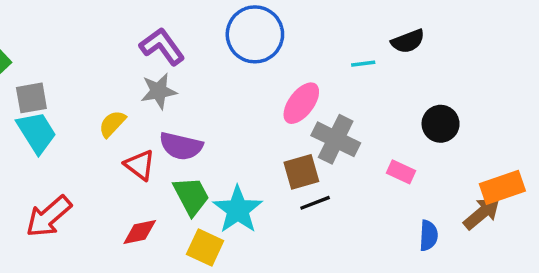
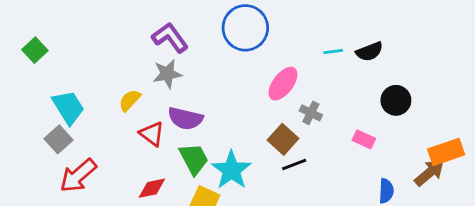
black semicircle: (408, 41) -> (369, 52), moved
gray square: (31, 98) -> (59, 139), moved, turned -32
gray cross: (336, 139) -> (311, 113), size x0.6
brown square: (301, 172) -> (283, 139), turned -32

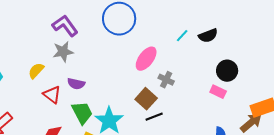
cyan line: (333, 52) -> (182, 36), turned -40
purple semicircle: (185, 118) -> (76, 84), size x0.7
pink rectangle: (364, 139) -> (218, 92), moved

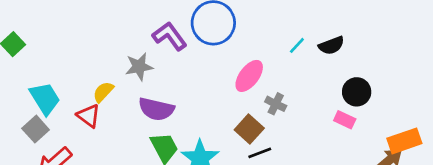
purple L-shape: (65, 26) -> (170, 36), moved
purple semicircle: (76, 84) -> (156, 109), size x1.5
red triangle: (52, 95) -> (89, 116), moved

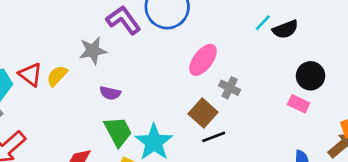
cyan line: (297, 45) -> (263, 23), moved
purple semicircle: (156, 109) -> (110, 93), size x0.6
red triangle: (89, 116) -> (30, 74), moved

